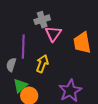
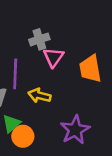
yellow arrow: (42, 64) -> (39, 95), turned -96

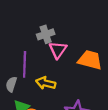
orange trapezoid: (90, 69) -> (90, 60), turned 115

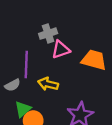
pink triangle: (58, 50) -> (61, 50), turned 36
gray semicircle: (11, 84) -> (13, 85), turned -136

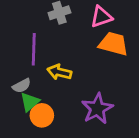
pink triangle: (61, 50) -> (101, 17), moved
gray semicircle: (13, 85) -> (22, 86), moved

